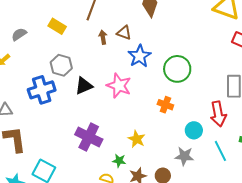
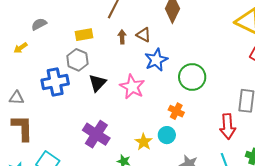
yellow rectangle: (57, 26) -> (84, 35), moved, turned -48
black triangle: (84, 86) -> (97, 83), turned -30
cyan circle: (194, 130) -> (167, 135), moved

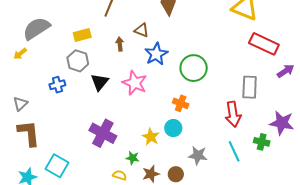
gray semicircle: (39, 24) -> (36, 28), size x1.8
brown arrow: (122, 37) -> (120, 44), moved
blue cross: (55, 82) -> (57, 85), size x0.6
gray triangle: (17, 98) -> (20, 104), turned -42

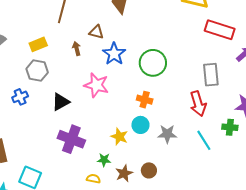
black triangle: (100, 82) -> (61, 102), moved, turned 30
gray star: (198, 155) -> (167, 134), moved

